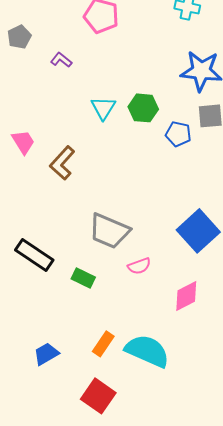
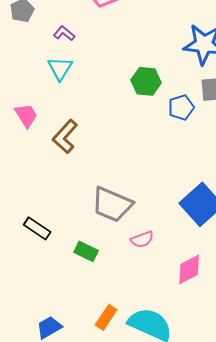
cyan triangle: (103, 108) -> (60, 68), moved
blue pentagon: (178, 134) -> (181, 107), turned -30
black rectangle: (34, 255) -> (37, 228), size x0.7

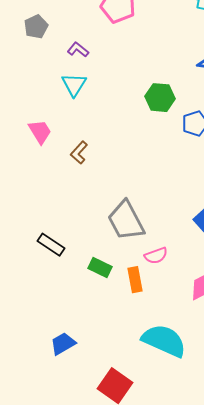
brown L-shape: (65, 136) -> (79, 153), size x0.7
gray trapezoid: (112, 204) -> (126, 221), turned 39
orange rectangle: (106, 317) -> (135, 280), moved, turned -45

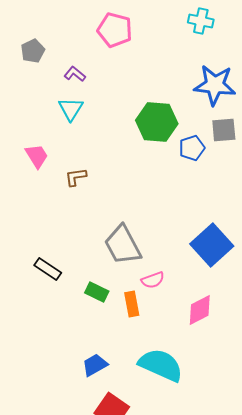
green hexagon: (160, 98) -> (157, 122), size x1.4
brown L-shape: (79, 153) -> (76, 177), turned 40
blue trapezoid: (63, 344) -> (95, 365), moved

